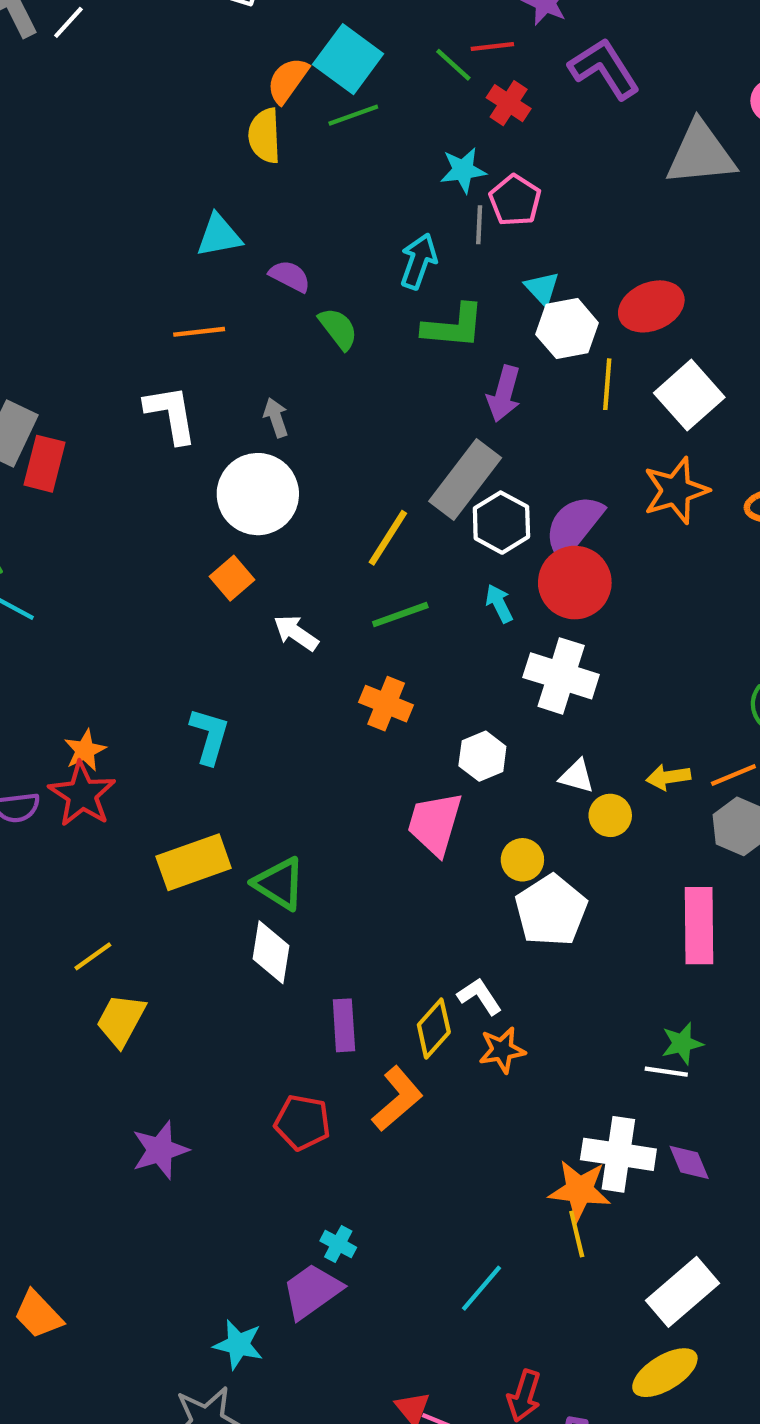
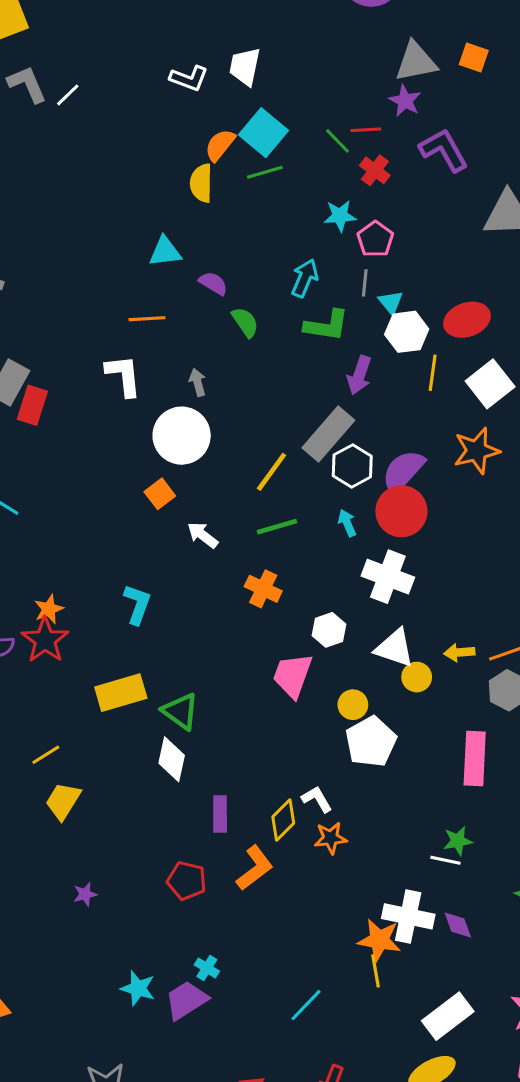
gray line: (479, 225) -> (365, 283), moved
white triangle: (577, 776) -> (395, 648), size x1.6
purple star: (160, 1150) -> (85, 894), size x0.6
cyan star: (238, 1345) -> (138, 988), moved

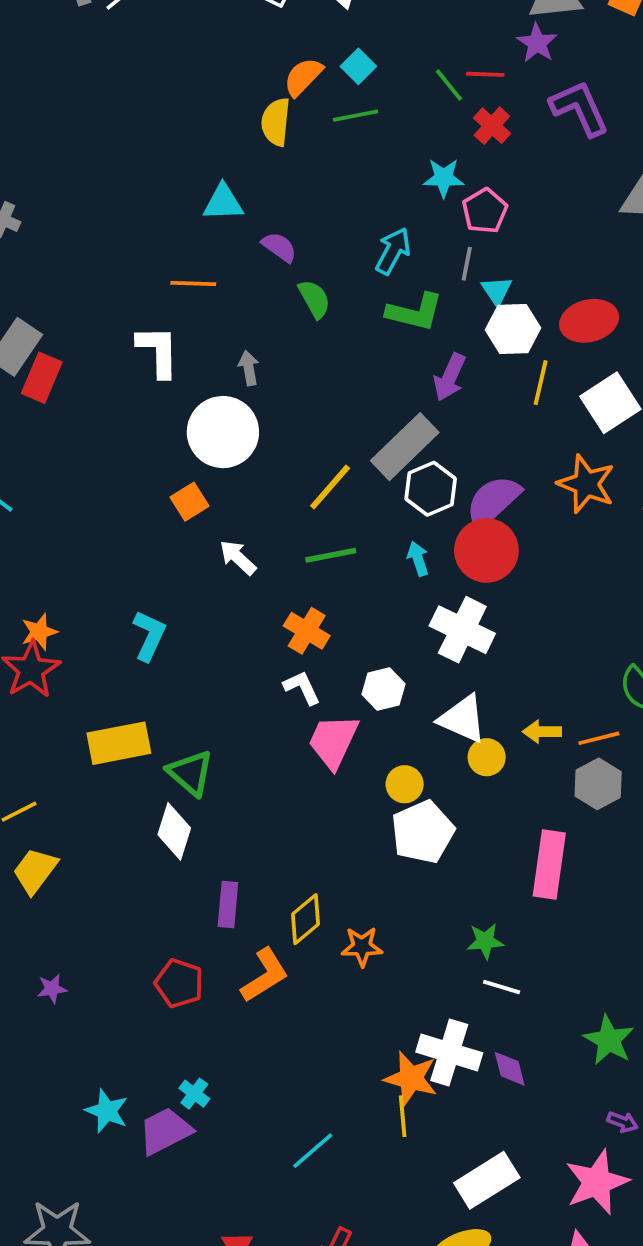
cyan square: (263, 133) -> (358, 66), size x0.6
orange star: (477, 451) -> (586, 484), turned 30
white L-shape: (317, 799) -> (302, 688), moved
green star: (458, 841) -> (485, 941), moved

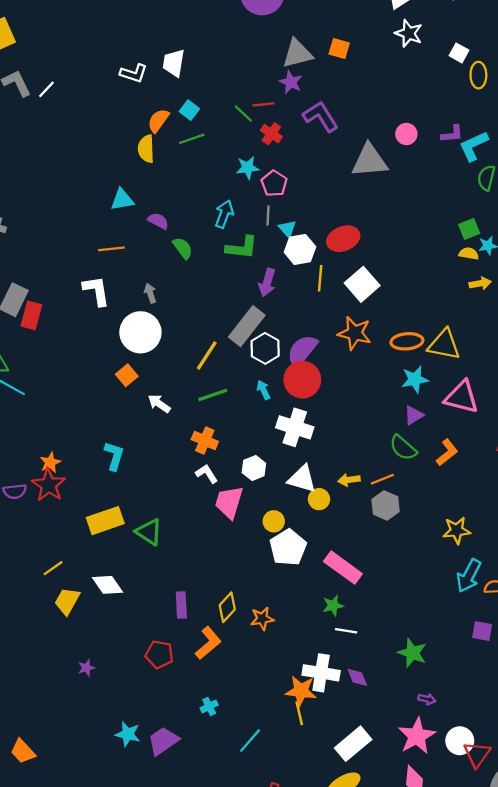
white diamond: (174, 831) -> (107, 585), moved, turned -44
pink rectangle: (549, 865) -> (343, 568), moved, turned -54
cyan cross: (194, 1094) -> (209, 706), moved, turned 35

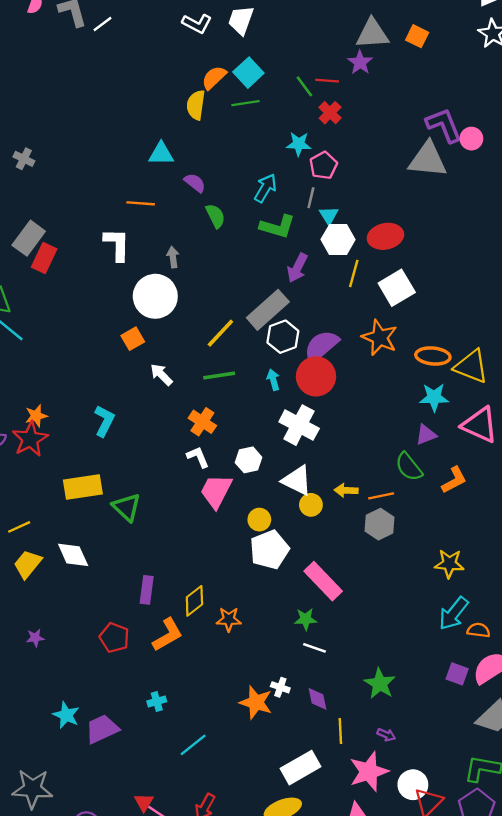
cyan square: (189, 110) -> (248, 73), size x1.4
purple L-shape: (321, 116) -> (444, 125), moved
white cross: (321, 673) -> (280, 687), size x0.5
yellow line: (299, 713) -> (340, 731), moved

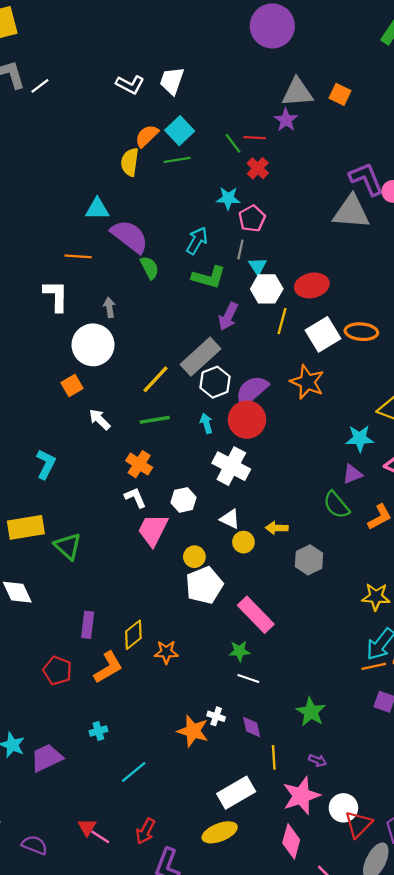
purple semicircle: (195, 183) -> (130, 236), size x1.8
orange ellipse: (433, 356) -> (361, 332), moved
white triangle: (297, 480) -> (230, 519), size x0.7
orange line: (381, 496) -> (374, 666), moved

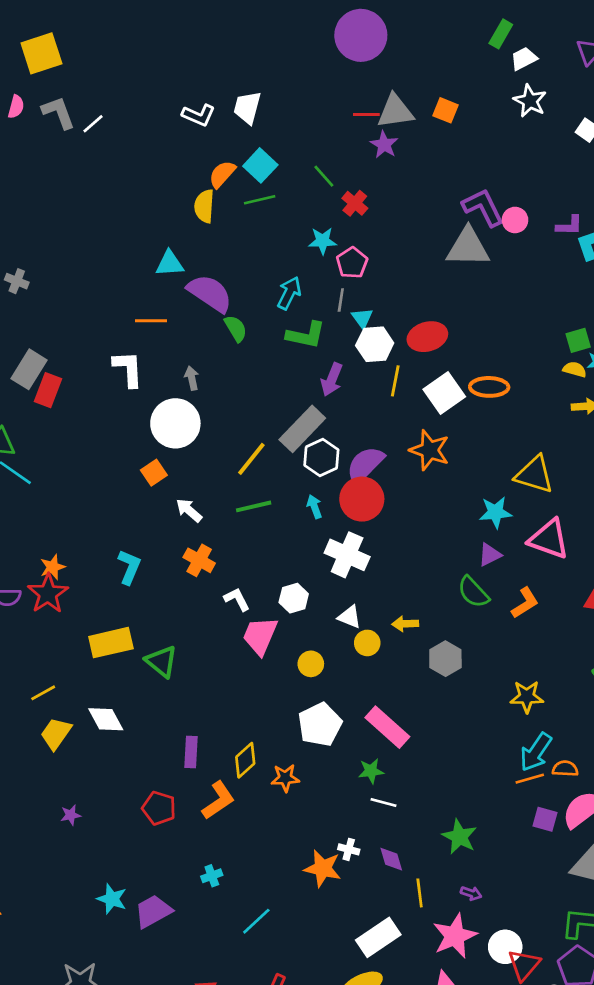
red line: (255, 138) -> (366, 115), moved
orange cross: (139, 464) -> (199, 560), moved
white pentagon: (204, 585) -> (320, 724), moved

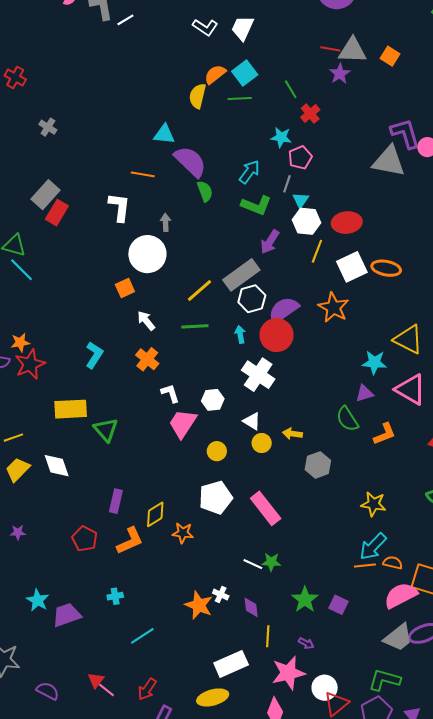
orange star: (53, 567) -> (20, 342), moved
green star: (371, 771) -> (271, 562), moved
purple square: (545, 819) -> (339, 605), moved

